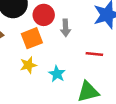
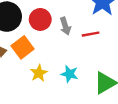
orange square: (32, 38) -> (23, 47), moved
red line: (94, 54) -> (91, 34), moved

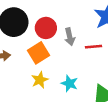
orange square: (23, 47) -> (38, 53), moved

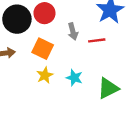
red circle: (46, 28) -> (44, 13), moved
orange square: (38, 53) -> (43, 49), turned -30

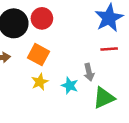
gray arrow: (73, 31) -> (89, 72), moved
red line: (97, 40) -> (109, 49), moved

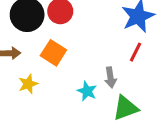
red line: (109, 49) -> (136, 52), turned -63
yellow star: (40, 82) -> (28, 84), moved

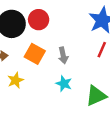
gray arrow: (110, 77) -> (63, 55), moved

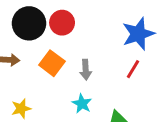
yellow star: (16, 80) -> (21, 109), moved

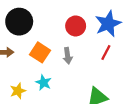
red circle: (62, 23) -> (76, 26), moved
cyan star: (82, 104) -> (44, 83), moved

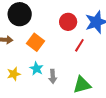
red line: (106, 53) -> (79, 45), moved
gray arrow: (68, 56) -> (53, 76), moved

